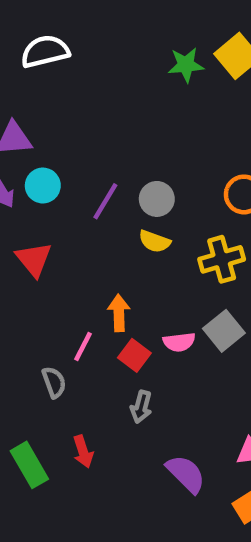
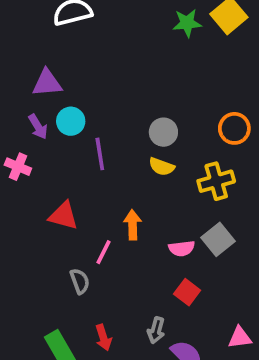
purple line: (105, 201) -> (100, 154), moved, turned -40
red triangle: (34, 259) -> (63, 216), moved, turned -36
red square: (134, 355) -> (187, 292), moved
gray arrow: (141, 407) -> (156, 330), moved

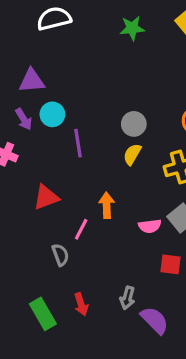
green star: (187, 23) -> (132, 28), moved
yellow semicircle: (162, 167) -> (132, 154), turned 100
red triangle: (63, 216) -> (46, 197), turned -36
red square: (187, 292) -> (170, 264), moved, turned -30

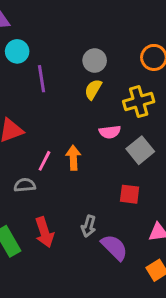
orange arrow: (107, 205) -> (73, 158), moved
pink semicircle: (150, 226) -> (110, 132), moved
gray semicircle: (60, 255) -> (25, 185), turned -75
red arrow: (81, 304) -> (44, 232), size x1.4

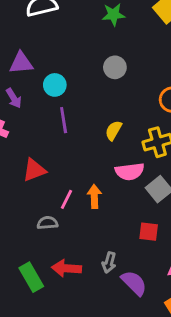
cyan circle: (17, 51) -> (55, 85), moved
gray circle: (95, 61) -> (115, 67), moved
pink semicircle: (110, 132) -> (130, 172), size x1.4
red arrow: (44, 232) -> (67, 268), turned 112

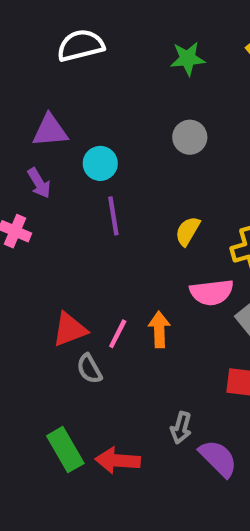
red triangle: (34, 170) -> (70, 329), moved
gray semicircle: (47, 223) -> (89, 369), turned -114
red arrow: (67, 268) -> (118, 461), moved

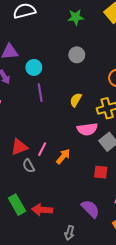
orange arrow: (159, 329) -> (63, 156), moved, turned 42
gray arrow: (181, 428) -> (69, 233), moved

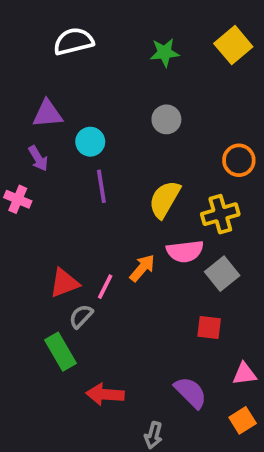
yellow semicircle: (76, 100) -> (165, 199), size x1.5
orange arrow: (63, 156) -> (142, 268), moved
gray semicircle: (29, 166) -> (81, 316), turned 72
green rectangle: (17, 205) -> (61, 352), moved

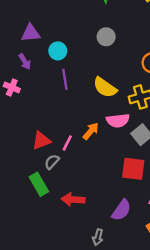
yellow semicircle: (165, 199) -> (105, 87), turned -85
red square: (209, 327) -> (133, 169), size x1.5
purple semicircle: (191, 393) -> (121, 210), turned 80
red arrow: (105, 394) -> (73, 200), moved

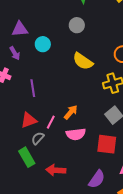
gray circle: (106, 37) -> (77, 25), moved
purple line: (65, 79) -> (33, 88), moved
yellow semicircle: (105, 87) -> (83, 61), moved
pink semicircle: (118, 120) -> (76, 134), moved

